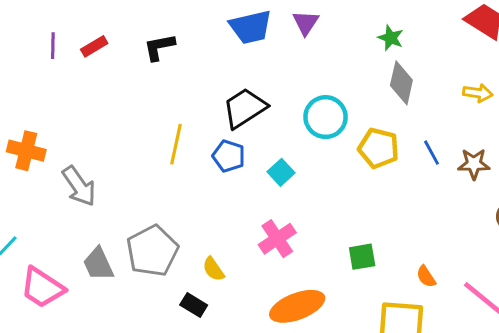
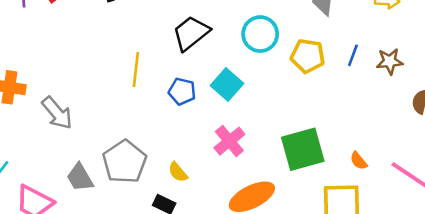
blue line: (432, 153) -> (353, 55), turned 55
blue pentagon: (229, 156) -> (182, 91), moved
cyan square: (281, 172) -> (227, 85), size x1.4
green square: (362, 257) -> (303, 149), size x1.8

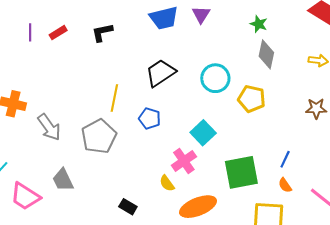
blue line: (353, 55) -> (285, 159), moved
cyan square: (227, 85) -> (203, 133), moved
gray pentagon: (125, 162) -> (99, 136), moved
yellow semicircle: (178, 172) -> (167, 183), moved

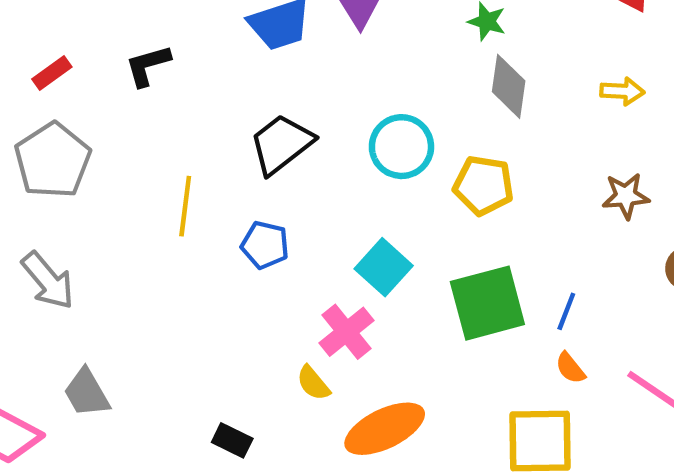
gray pentagon: (99, 136) -> (53, 160), moved
green square: (241, 172) -> (487, 303), moved

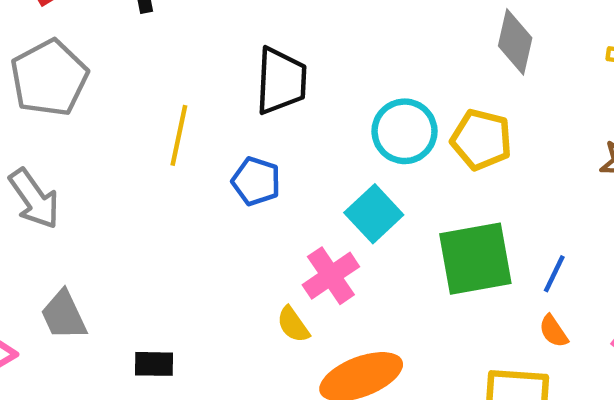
black trapezoid: (281, 144) -> (281, 81), turned 126
cyan circle: (401, 147) -> (405, 131), moved
black rectangle: (232, 440) -> (154, 364), moved, turned -30

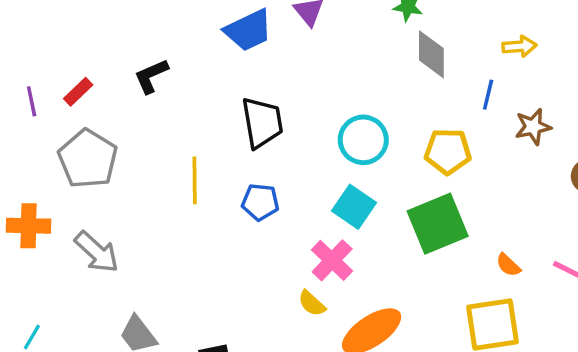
yellow pentagon: (481, 140) -> (448, 151), moved
blue line: (554, 274) -> (488, 95), moved

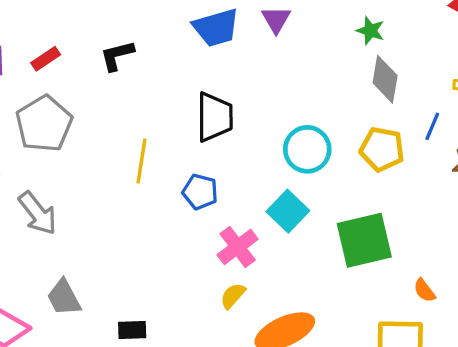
yellow pentagon: (448, 151) -> (382, 149), moved
pink cross: (332, 260) -> (238, 247), moved
yellow semicircle: (312, 303) -> (233, 296), turned 80

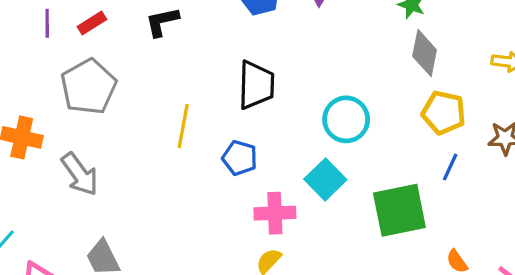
blue line: (432, 126) -> (450, 167), moved
yellow pentagon: (382, 149) -> (444, 113), moved
pink cross: (238, 247) -> (275, 213), turned 33

